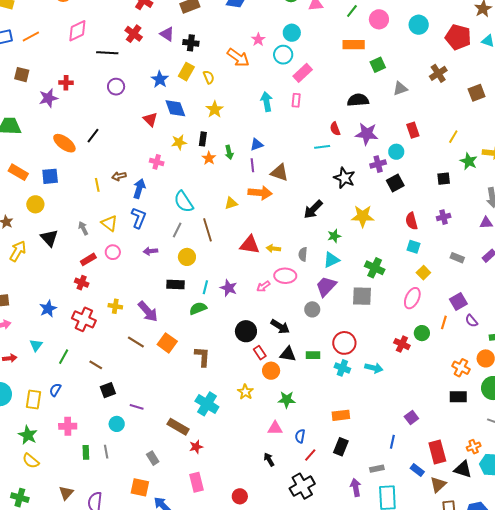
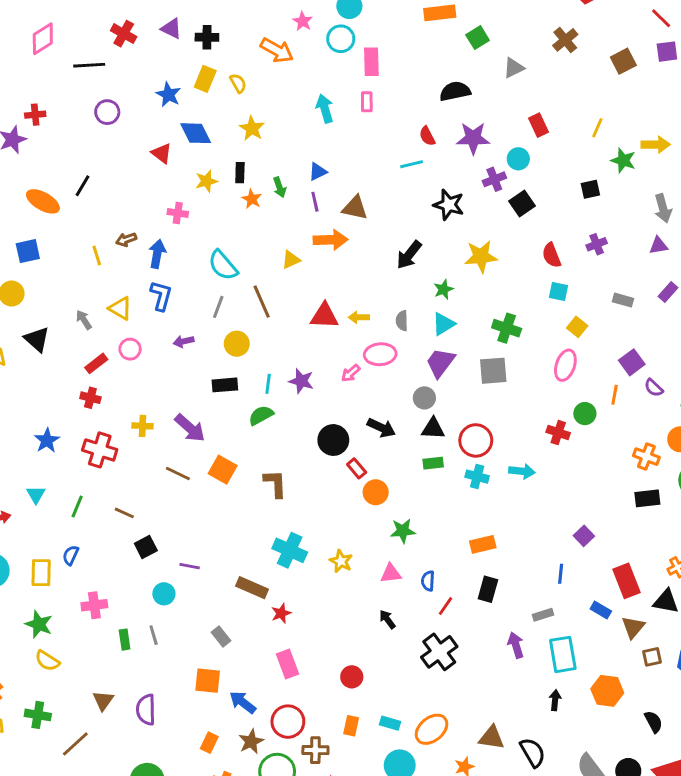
pink rectangle: (303, 73) -> (371, 62), turned -42
black triangle: (288, 354) -> (433, 429), moved
yellow star: (245, 392) -> (341, 561), moved

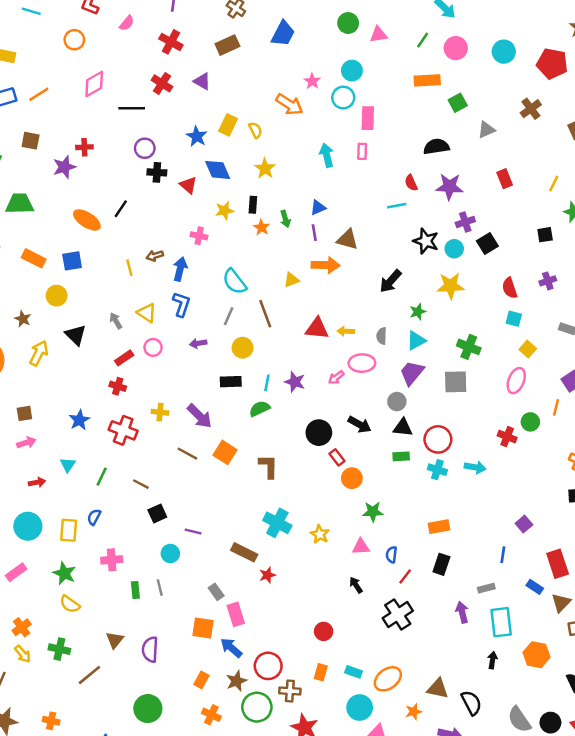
black cross: (207, 37) -> (157, 172), moved
cyan circle: (518, 159) -> (454, 249), moved
pink rectangle: (288, 664) -> (236, 614), moved

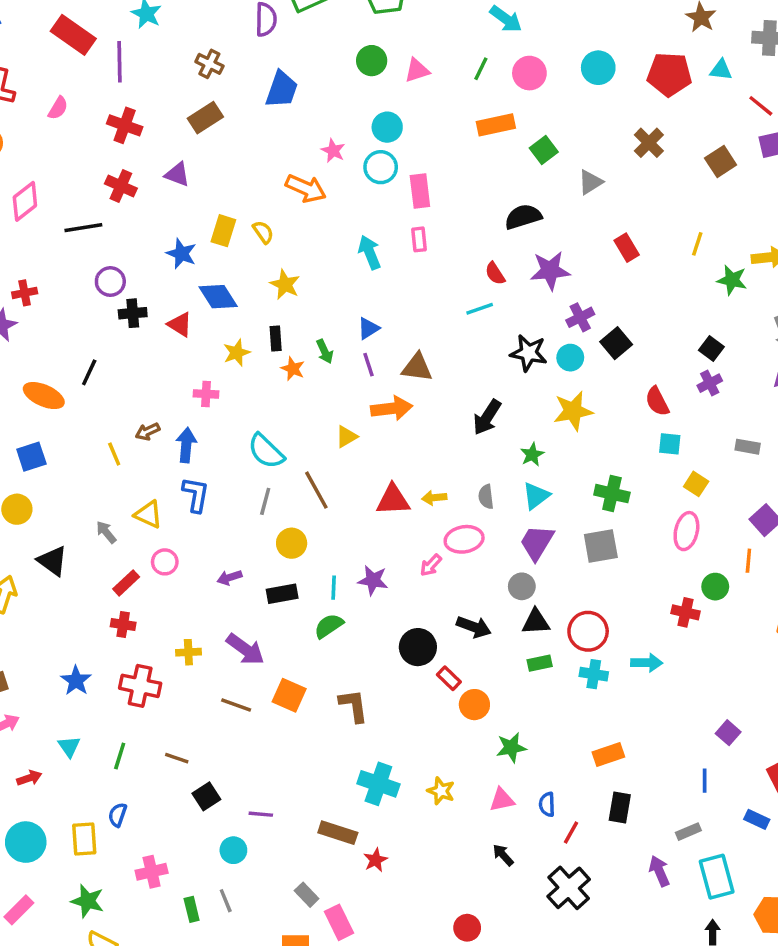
black square: (545, 235) -> (711, 348), moved, turned -35
purple arrow: (198, 343) -> (229, 578), moved

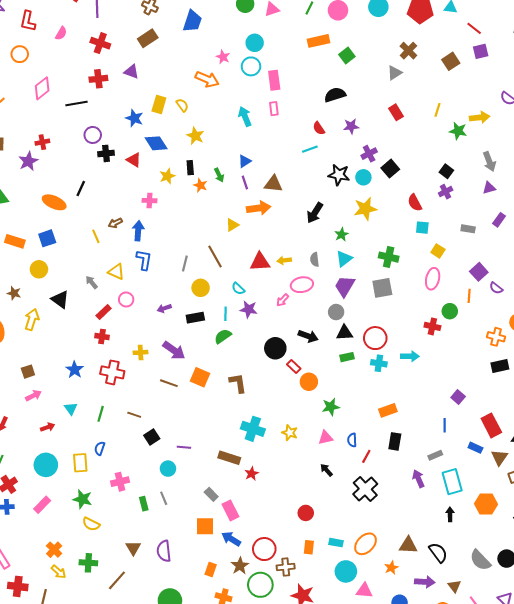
gray triangle: (590, 182) -> (395, 73), moved
red cross: (121, 186) -> (98, 79), turned -30
purple star: (550, 271) -> (351, 126), size x0.7
cyan semicircle: (266, 451) -> (238, 289), moved, size x0.6

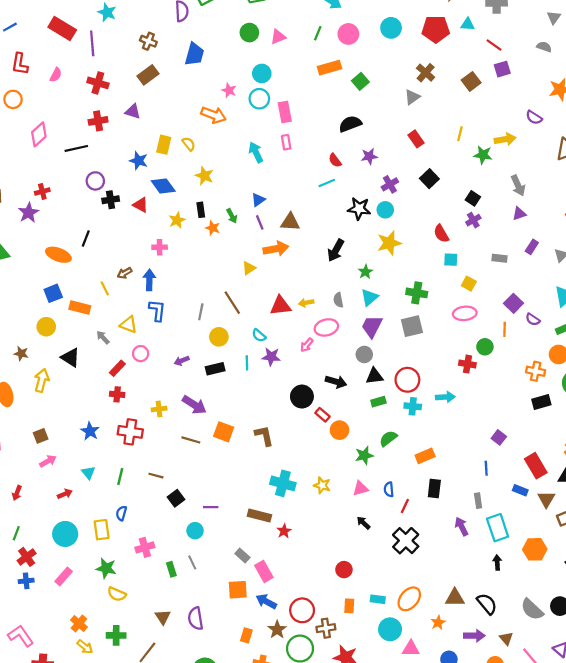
black square: (390, 169) -> (429, 179), moved
orange rectangle: (15, 241) -> (80, 308), moved
pink ellipse: (433, 279) -> (465, 313), turned 75
green semicircle: (223, 336) -> (388, 438), moved
gray rectangle: (435, 455) -> (478, 501), turned -72

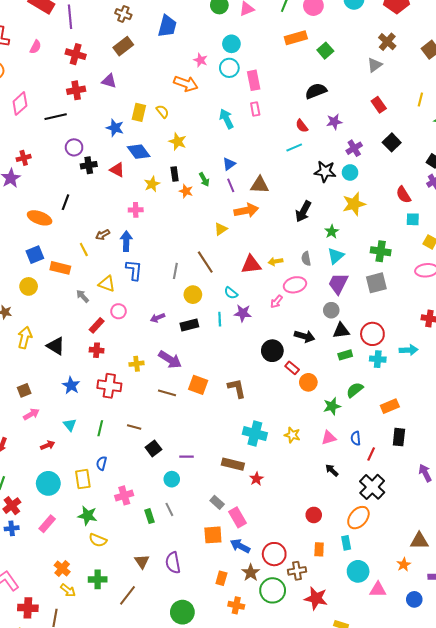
black triangle: (70, 358) -> (56, 346), moved
cyan rectangle: (378, 599) -> (346, 543), turned 72
orange ellipse: (409, 599) -> (358, 518), moved

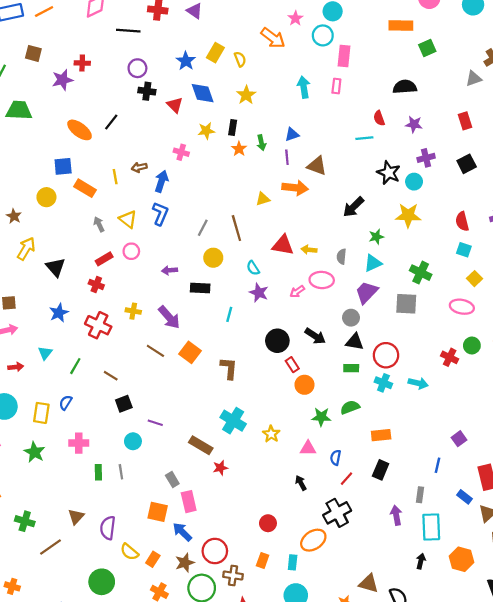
cyan line: (220, 319) -> (229, 314), moved
yellow semicircle: (98, 540) -> (129, 552), moved

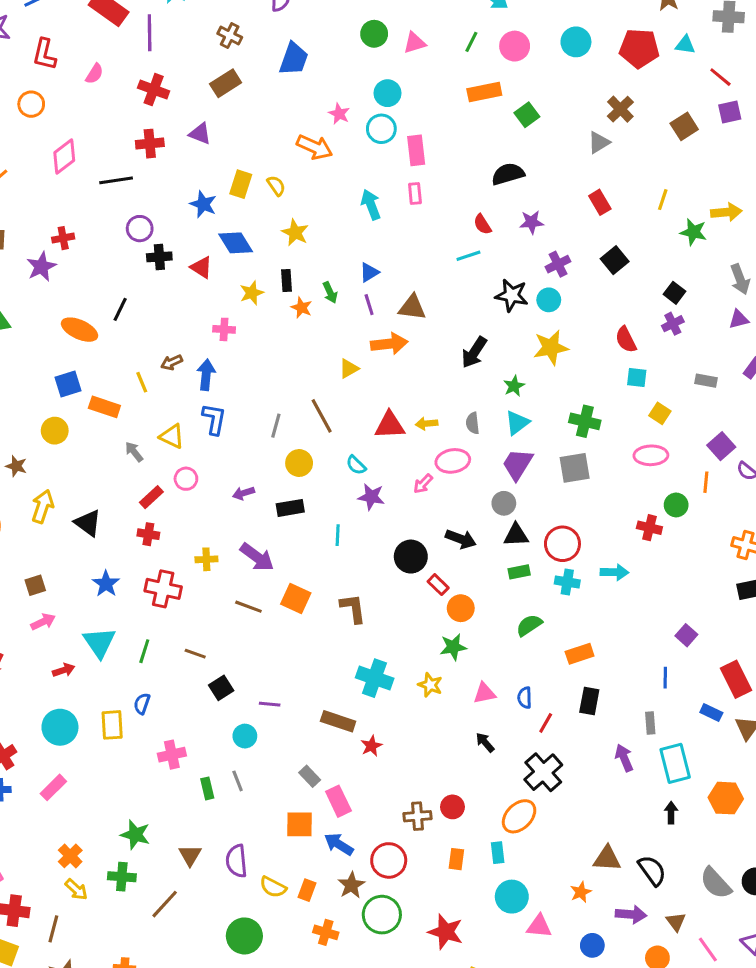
cyan triangle: (45, 353) -> (99, 642), size x1.6
green star: (321, 417) -> (453, 647), moved
green star: (34, 452) -> (135, 835), moved
brown cross: (233, 576) -> (418, 816), moved

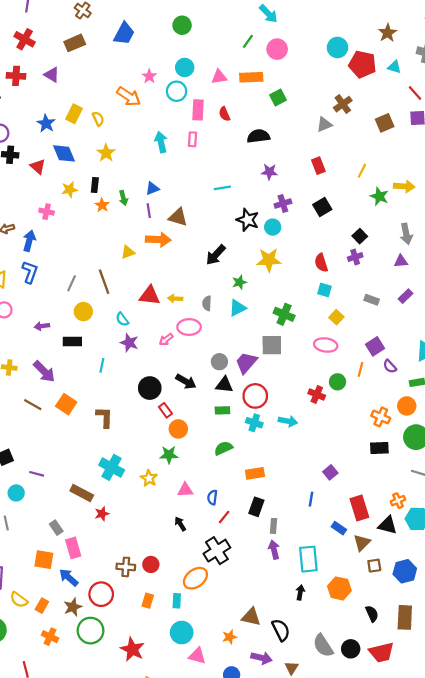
cyan circle: (576, 42) -> (337, 48), moved
pink triangle: (415, 43) -> (219, 77), moved
red semicircle: (482, 224) -> (224, 114), moved
purple trapezoid: (517, 464) -> (246, 363), moved
gray rectangle: (650, 723) -> (274, 526), moved

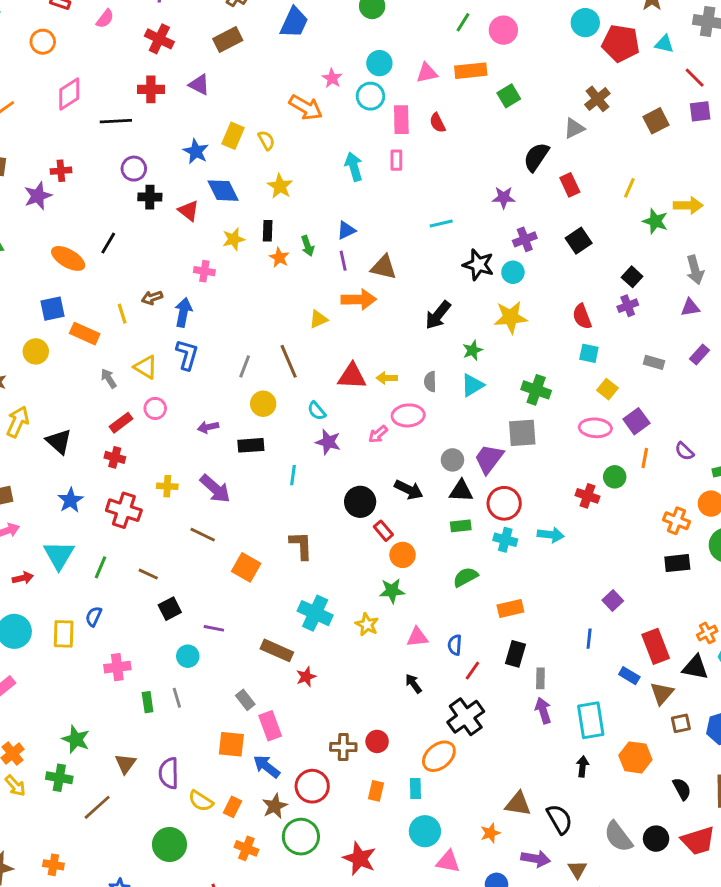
black semicircle: (258, 136) -> (536, 157), moved, turned -45
purple square: (375, 346) -> (636, 421), moved
orange square: (66, 404) -> (246, 567), moved

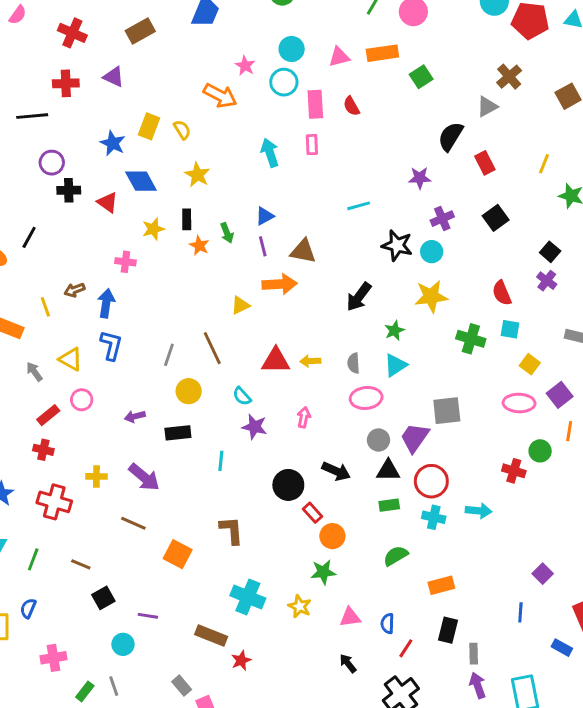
purple cross: (628, 306) -> (547, 281), turned -30
green cross: (536, 390) -> (471, 339), moved
pink ellipse: (408, 415) -> (366, 398), moved
pink arrow: (378, 434) -> (304, 417), turned 144
green rectangle: (148, 702) -> (85, 691), turned 48

